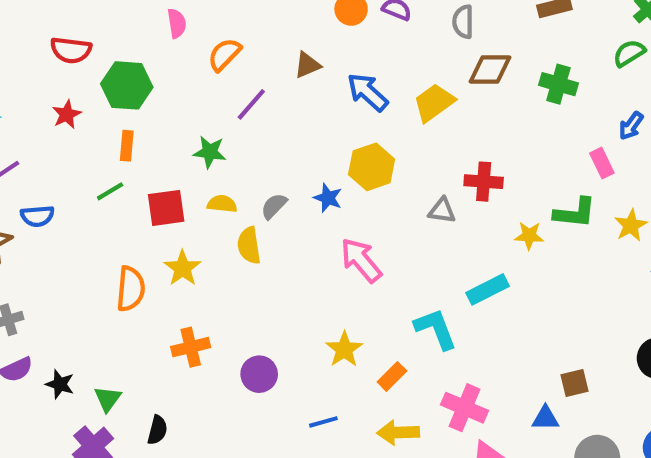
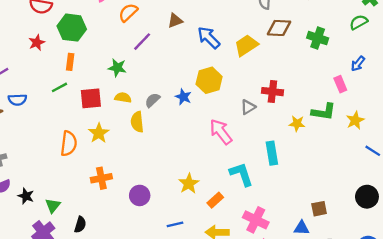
gray triangle: (442, 211) -> (248, 107), turned -42
pink arrow: (361, 260) -> (221, 132), moved
cyan rectangle: (488, 289) -> (272, 153), turned -75

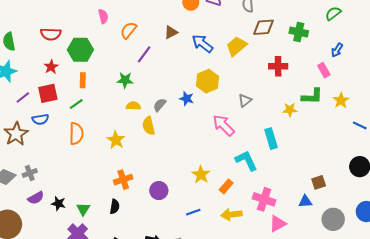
red cross: (272, 92) -> (278, 66), moved
red square: (91, 98) -> (48, 93), moved
orange semicircle: (69, 144) -> (76, 134), moved
black semicircle: (80, 225) -> (115, 207), moved

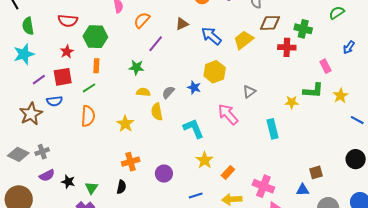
blue arrow: (337, 50) -> (349, 47), moved
red cross: (278, 66) -> (287, 47), moved
cyan L-shape: (246, 161) -> (193, 129), moved

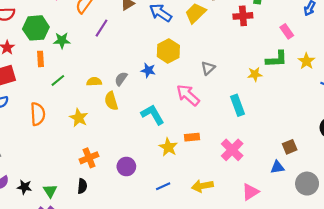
green star: (136, 67) -> (62, 40), moved
green line: (89, 88) -> (58, 80), moved
orange rectangle: (228, 172) -> (192, 137), moved, turned 48
pink cross: (263, 186) -> (232, 150), moved, turned 30

